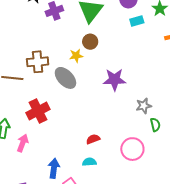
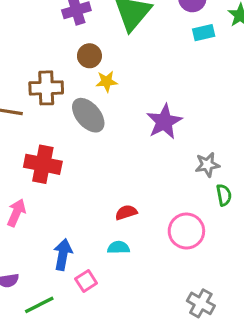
brown circle: (90, 42) -> (89, 56), moved
purple star: (114, 80) -> (164, 122), turned -30
red cross: (38, 111) -> (43, 164), turned 35

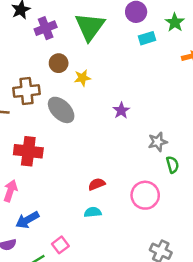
yellow star: (107, 81) -> (82, 78), moved
purple star: (164, 122) -> (121, 111), size x0.6
blue arrow: (63, 255) -> (27, 220), moved, turned -125
pink square: (86, 281) -> (60, 245), moved

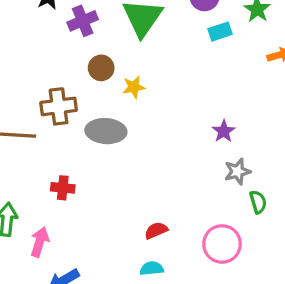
gray ellipse: (61, 110) -> (106, 131), turned -40
purple star: (121, 111) -> (224, 131), moved
red cross: (28, 151) -> (63, 188), size x0.6

